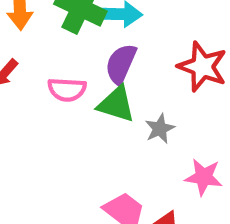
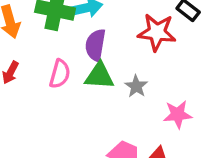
pink semicircle: (67, 90) -> (60, 74), turned -64

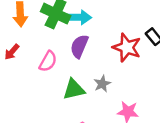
green triangle: (99, 76) -> (74, 89), moved, turned -30

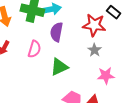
gray star: (102, 84) -> (94, 50), moved

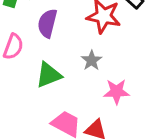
gray star: (94, 50) -> (92, 60), moved

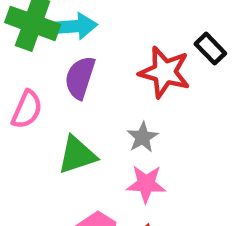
pink star: (116, 92) -> (146, 184), moved

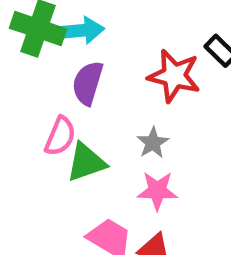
pink semicircle: (27, 110) -> (60, 136), moved

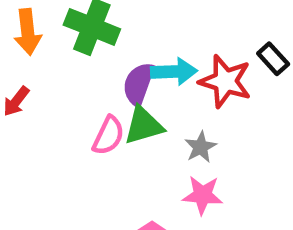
cyan arrow: (81, 31) -> (174, 72), moved
green triangle: (86, 162) -> (144, 125), moved

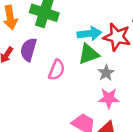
purple semicircle: (139, 84) -> (28, 50), moved
green triangle: (144, 125) -> (89, 54), moved

